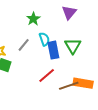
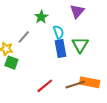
cyan semicircle: (44, 39) -> (59, 32), moved
gray line: (24, 45) -> (24, 37), moved
red line: (47, 75) -> (45, 86), moved

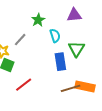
purple triangle: (77, 11) -> (74, 15), turned 42
blue rectangle: (61, 48) -> (60, 62), moved
red line: (45, 86) -> (24, 85), moved

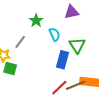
blue rectangle: (60, 62) -> (62, 60), turned 30
red line: (24, 85) -> (59, 88), moved

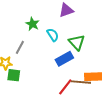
blue rectangle: (62, 60) -> (64, 59), turned 54
brown line: (75, 85) -> (81, 82), turned 36

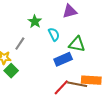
green triangle: (77, 42) -> (77, 44), turned -42
green square: (14, 75) -> (11, 71), turned 32

